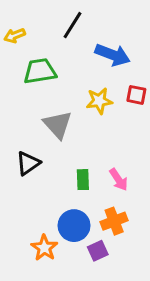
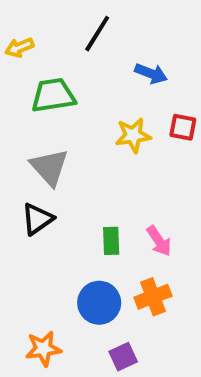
blue arrow: (113, 55) -> (151, 73), size x0.7
gray triangle: (58, 125) -> (49, 167), moved
orange star: (44, 248) -> (43, 349), moved, turned 30
purple square: (98, 251) -> (123, 357), moved

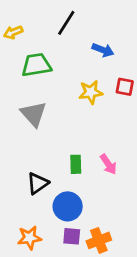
black triangle: (37, 219) -> (38, 183), moved
orange cross: (153, 297) -> (99, 240), moved
purple square: (123, 357) -> (72, 236), moved, turned 30

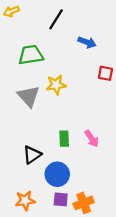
yellow arrow: (13, 32) -> (11, 11), moved
yellow star: (91, 92) -> (56, 85), moved

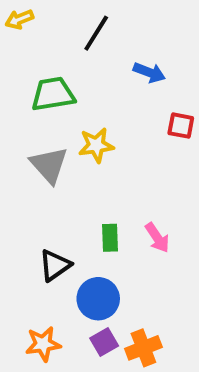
purple square: (61, 199) -> (104, 342), turned -35

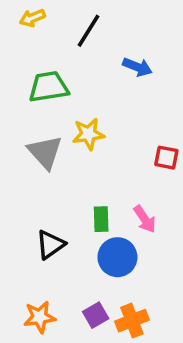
yellow arrow: (19, 19) -> (32, 18), moved
red square: (181, 126) -> (166, 158), moved
blue circle: (98, 299) -> (117, 257), moved

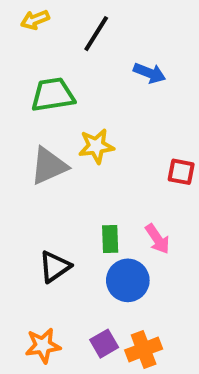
gray triangle: (45, 152) -> (49, 166), turned 48

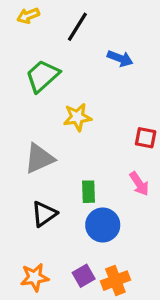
green trapezoid: (53, 95) -> (42, 76), turned -33
gray triangle: (49, 166) -> (39, 158), moved
pink arrow: (157, 239) -> (139, 184), moved

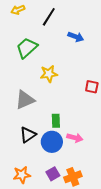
pink arrow: (139, 184) -> (75, 138), moved, turned -42
blue circle: (103, 225) -> (52, 142), moved

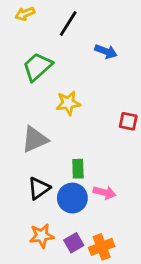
orange star: (22, 175) -> (42, 236), moved

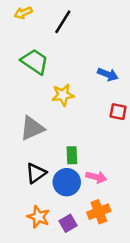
blue arrow: (106, 51) -> (108, 74), moved
green trapezoid: (37, 67) -> (35, 62), turned 76
orange star: (42, 236) -> (38, 217), turned 30
orange cross: (102, 247) -> (99, 212), moved

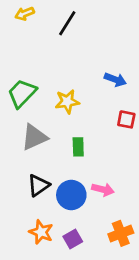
green trapezoid: (35, 62) -> (22, 93), moved, turned -80
green rectangle: (72, 155) -> (78, 147), moved
orange cross: (99, 212) -> (121, 233), moved

